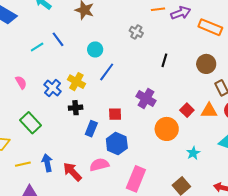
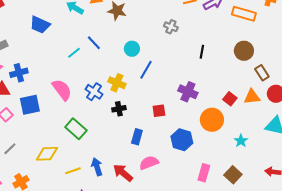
pink semicircle: (21, 82) -> (62, 90), size x1.6
blue rectangle: (91, 129) -> (137, 137), moved
blue hexagon: (117, 143) -> (182, 140), moved
pink rectangle: (136, 179) -> (204, 173), moved, size x0.7

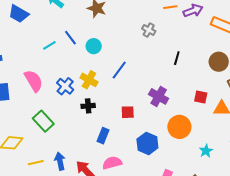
cyan circle: (132, 49) -> (94, 46), moved
red square: (230, 99) -> (201, 97), moved, turned -32

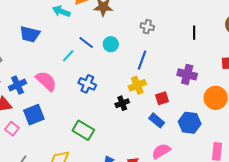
gray cross: (149, 30) -> (147, 27), moved
yellow cross: (89, 80) -> (137, 85), moved, turned -36
pink semicircle: (34, 81) -> (46, 81), moved
blue cross: (65, 86) -> (87, 84), moved
blue rectangle: (103, 136) -> (157, 120), moved, turned -56

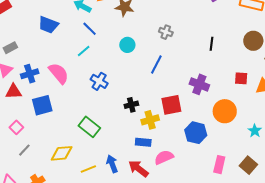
blue line: (86, 42) -> (90, 29), moved
yellow cross: (137, 85) -> (150, 120), moved
red square: (162, 98) -> (171, 105), size x1.5
blue rectangle: (157, 120) -> (143, 142), moved, turned -42
pink square: (12, 129) -> (16, 127), moved

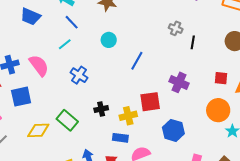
gray cross: (166, 32) -> (176, 28), moved
black cross: (131, 105) -> (101, 109), moved
orange circle: (225, 111) -> (218, 110), moved
yellow diamond: (62, 153) -> (38, 130), moved

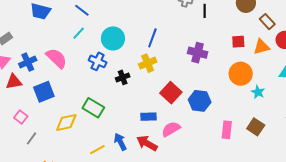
cyan circle: (109, 40) -> (113, 38), moved, size x1.5
red square: (150, 102) -> (171, 93), moved, turned -30
black cross: (101, 109) -> (123, 77), moved
yellow cross: (128, 116) -> (148, 63), moved

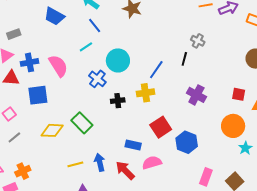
black line: (205, 11) -> (184, 59), moved

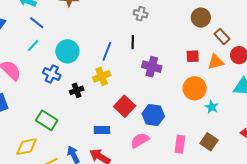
black line: (184, 59) -> (133, 42), moved
yellow diamond: (52, 130) -> (27, 147), moved
pink semicircle: (152, 163) -> (140, 140), moved

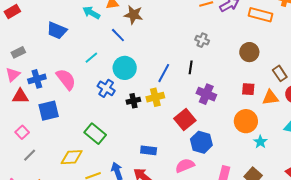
brown circle: (201, 18) -> (249, 52), moved
blue line: (37, 23) -> (118, 35), moved
black cross: (77, 90) -> (133, 101), moved
red square: (125, 106) -> (185, 120), moved

